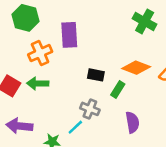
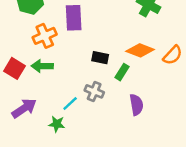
purple arrow: (19, 126) -> (24, 108), turned 140
cyan line: (75, 127) -> (70, 103), moved

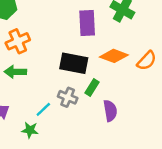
purple rectangle: (74, 18) -> (87, 23), moved
black rectangle: (100, 58) -> (74, 63), size x1.6
green rectangle: (122, 72) -> (92, 88), moved

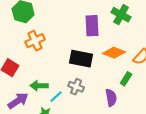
green arrow: (15, 72) -> (39, 86), moved
green rectangle: (92, 88) -> (126, 79), moved

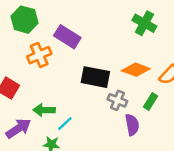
purple rectangle: (92, 26) -> (67, 37), moved, turned -55
gray cross: (76, 87) -> (117, 100), moved

